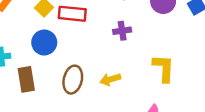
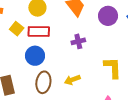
blue circle: (44, 42) -> (35, 56), moved

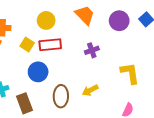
blue circle: (35, 56) -> (38, 72), moved

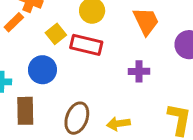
blue circle: (38, 72) -> (42, 70), moved

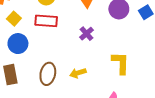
yellow square: (56, 34) -> (14, 19), moved
purple cross: (139, 71) -> (87, 34), turned -32

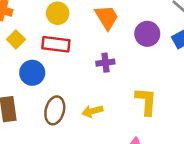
purple cross: (87, 34) -> (105, 63), turned 32
blue circle: (18, 44) -> (32, 73), moved

